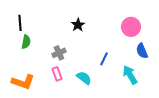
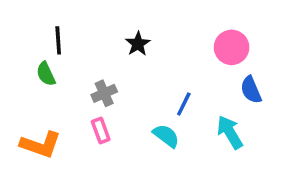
black line: (20, 23) -> (58, 40), moved
green semicircle: (26, 42) -> (46, 74), turned 144
cyan semicircle: (84, 78) -> (166, 136), moved

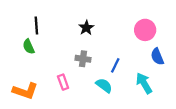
gray cross: (104, 93) -> (83, 59), moved, turned 32

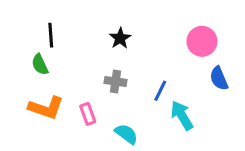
cyan arrow: (144, 83) -> (182, 115), moved
cyan semicircle: (104, 85) -> (126, 134), moved
orange L-shape: (25, 91) -> (46, 108), moved

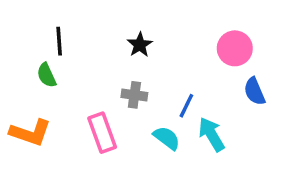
orange L-shape: (46, 108) -> (30, 133), moved
pink rectangle: (88, 114) -> (102, 133), size x1.5
cyan semicircle: (126, 134) -> (167, 138), moved

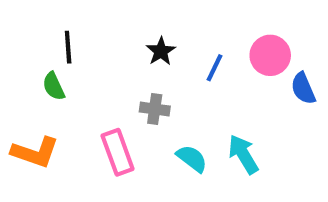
blue semicircle: (254, 91) -> (303, 88), moved
blue line: (186, 106) -> (214, 68), moved

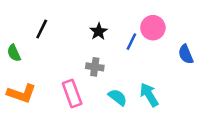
black line: (68, 47) -> (42, 29), turned 30
pink circle: (270, 55) -> (153, 28), moved
green semicircle: (54, 86) -> (14, 53), moved

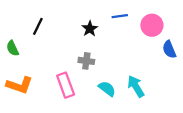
pink circle: (153, 28) -> (152, 25), moved
blue line: (131, 42) -> (120, 16), moved, turned 56

